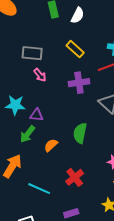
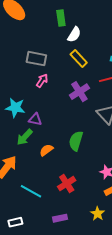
white semicircle: (78, 15) -> (74, 34), moved
pink arrow: (40, 75) -> (42, 81), turned -112
purple cross: (79, 83) -> (79, 92), turned -30

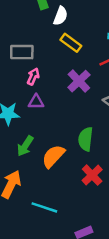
purple triangle: (35, 119) -> (36, 102), moved
orange semicircle: (46, 150) -> (53, 156), size x1.5
red cross: (67, 184) -> (92, 175), moved

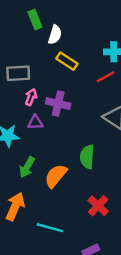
purple cross: (79, 81) -> (58, 104), moved, turned -30
red cross: (92, 175) -> (98, 206), moved

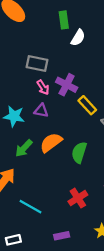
yellow rectangle: (67, 61) -> (87, 105), moved
pink arrow: (31, 97) -> (43, 87), turned 112
purple cross: (58, 104) -> (67, 85), moved
orange semicircle: (56, 176) -> (51, 143), moved

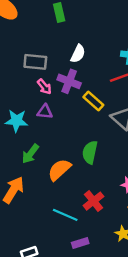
white semicircle: (78, 38) -> (78, 54), moved
orange semicircle: (51, 143) -> (59, 170), moved
cyan line: (30, 207) -> (65, 215), moved

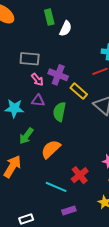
white semicircle: (78, 54) -> (66, 29), moved
green semicircle: (90, 152) -> (59, 112), moved

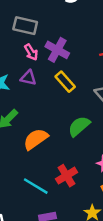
yellow rectangle: (79, 91) -> (65, 82), moved
green semicircle: (59, 112) -> (79, 126), moved, turned 30

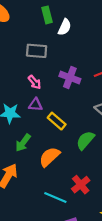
gray rectangle: (25, 26) -> (37, 51), moved
purple cross: (57, 50) -> (70, 77), moved
yellow rectangle: (65, 82) -> (57, 121), moved

